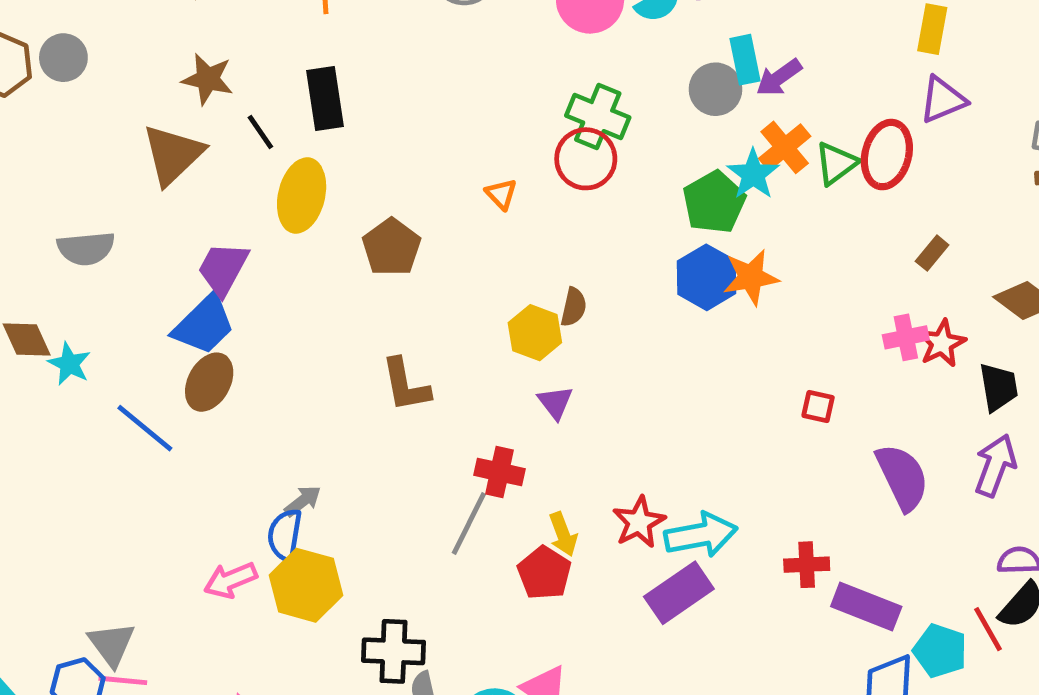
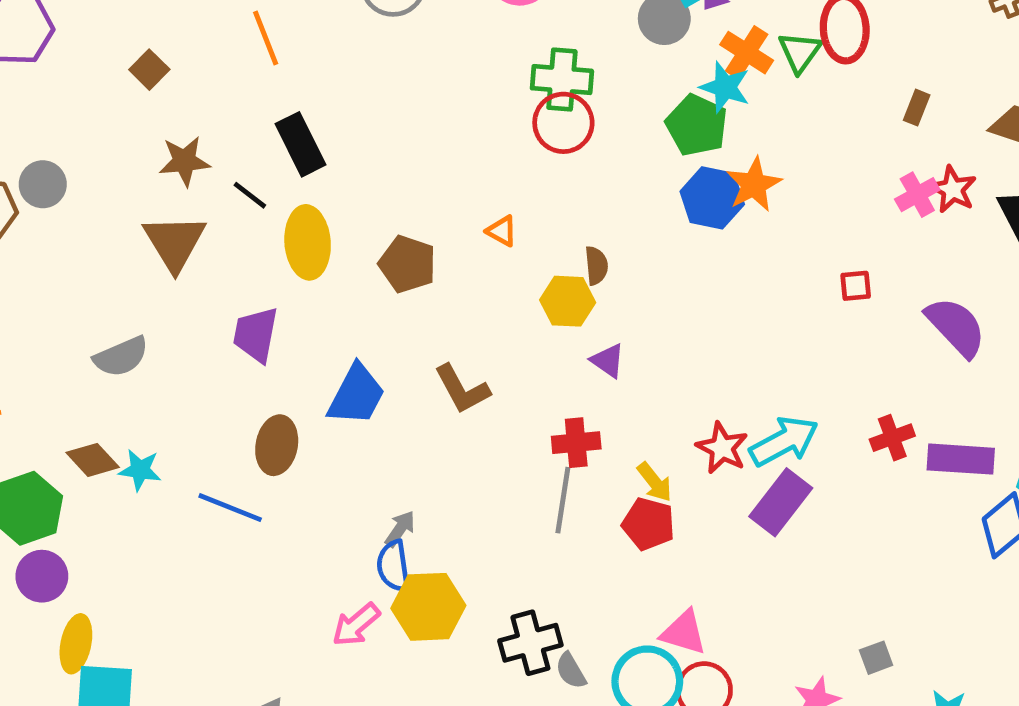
orange triangle: (501, 194) -> (502, 231), moved
blue trapezoid: (204, 325) -> (356, 395), moved

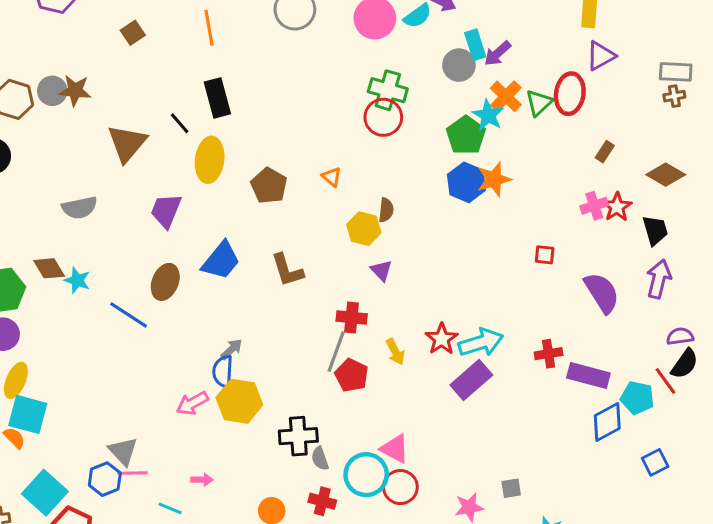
brown star: (184, 161) -> (75, 91), moved
red pentagon: (649, 524) -> (352, 375), moved

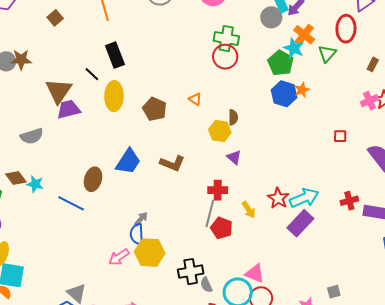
green triangle: (539, 103) -> (327, 54), moved
orange star: (494, 179) -> (302, 90), size x0.7
purple trapezoid: (166, 211) -> (69, 109), moved, turned 60
brown L-shape: (287, 270) -> (172, 163), turned -45

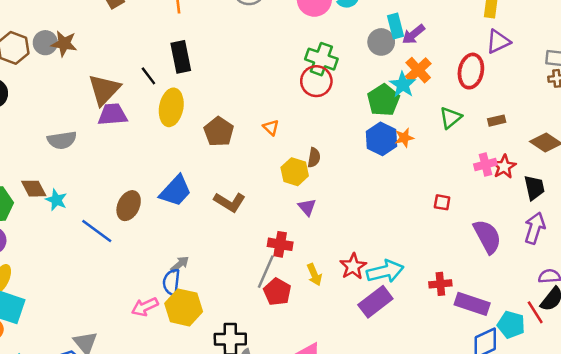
green triangle: (327, 54) -> (450, 118), moved
brown rectangle: (373, 64) -> (497, 121), turned 40

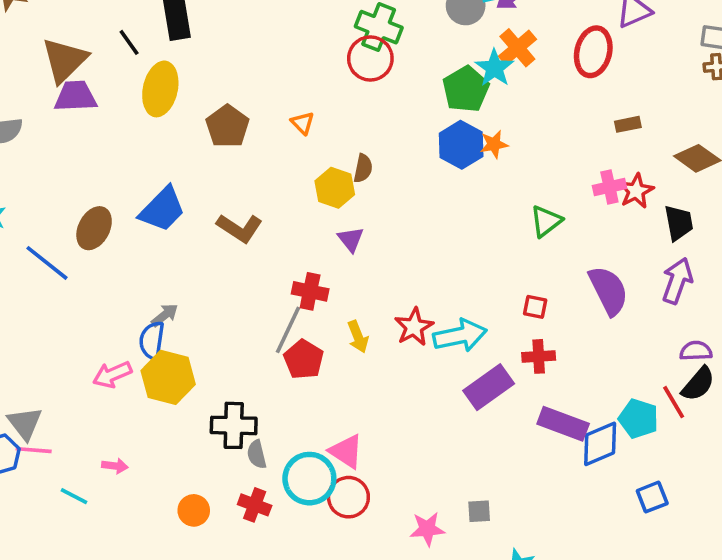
green triangle: (450, 118) -> (546, 221), moved
red square: (442, 202) -> (535, 307), moved
purple rectangle: (375, 302) -> (489, 387), moved
purple rectangle: (472, 304) -> (563, 424), moved

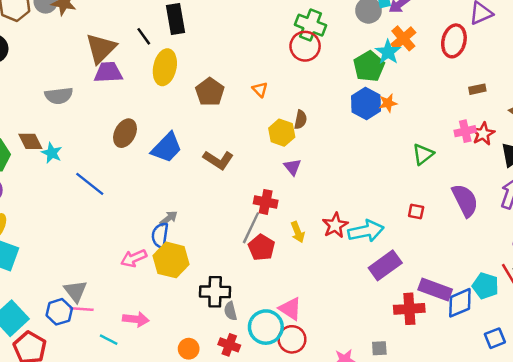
brown ellipse: (94, 228) -> (125, 133), moved
red cross: (539, 356) -> (409, 309), moved, size x1.4
pink arrow: (115, 466) -> (136, 319), size x1.5

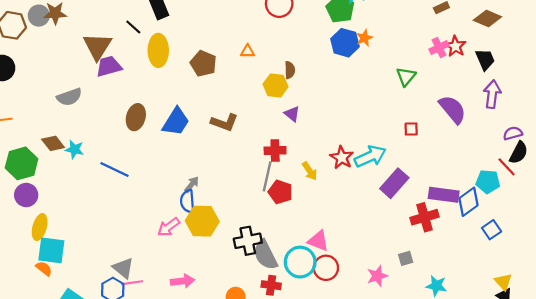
orange triangle: (260, 89) -> (248, 51), turned -32
gray semicircle: (230, 311) -> (265, 255), size x1.8
blue square: (495, 338) -> (492, 230), moved

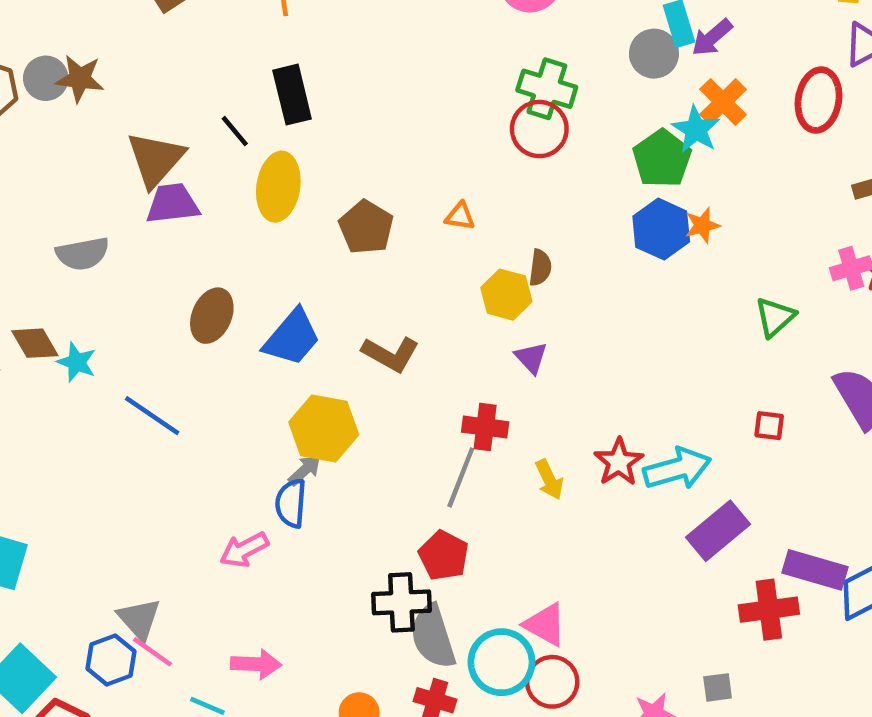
red pentagon: (280, 192) -> (444, 556), moved
yellow hexagon: (202, 221) -> (324, 428), moved
pink line: (132, 283) -> (153, 652), turned 35

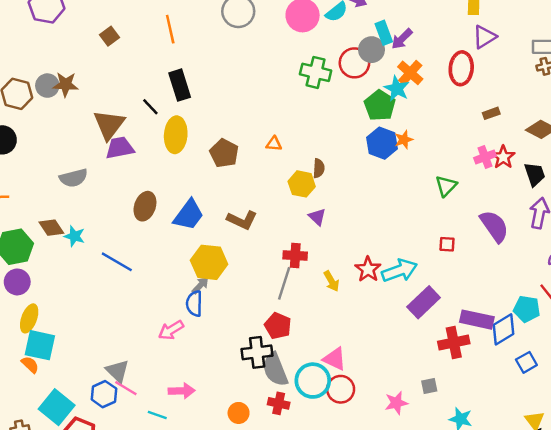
red circle: (539, 129) -> (354, 63), moved

